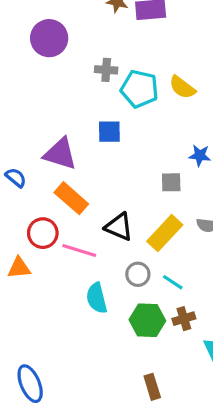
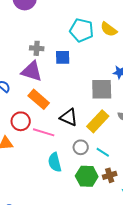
gray cross: (106, 70) -> (37, 48), moved
gray square: (171, 182) -> (102, 89), size x1.6

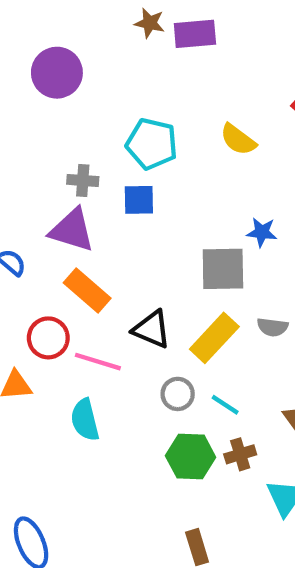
cyan pentagon: (82, 30) -> (152, 144), moved
cyan semicircle: (55, 162) -> (85, 420), moved

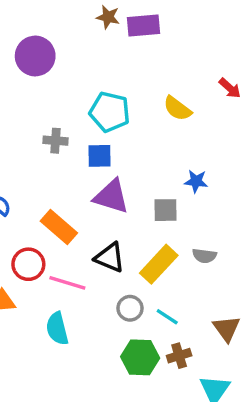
purple triangle: (72, 230) -> (111, 197), moved
gray square: (223, 269) -> (166, 210), size x0.7

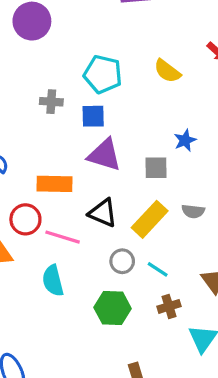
blue star: (196, 181) -> (185, 140), turned -30
orange rectangle: (59, 227) -> (54, 184), turned -40
green hexagon: (140, 357) -> (113, 308), moved

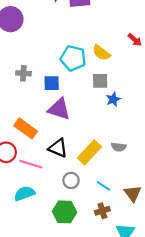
cyan pentagon: (103, 74) -> (73, 58), moved
gray square: (156, 168) -> (100, 81), moved
orange rectangle: (54, 184) -> (26, 128), turned 35
cyan line: (158, 269) -> (103, 186), moved
cyan semicircle: (53, 281) -> (24, 193), turned 84

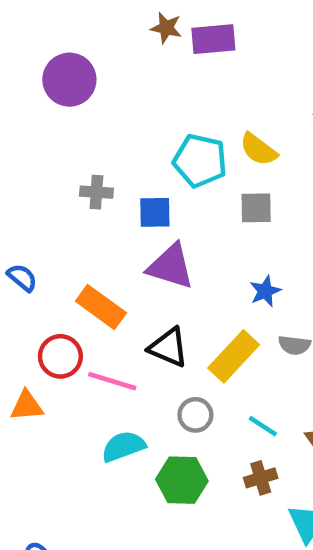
blue star: (113, 99) -> (265, 291), moved
cyan semicircle: (24, 193) -> (123, 446), moved

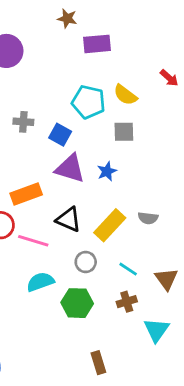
purple rectangle: (213, 39) -> (97, 44), moved
blue square: (155, 212) -> (60, 135), turned 30
blue star: (265, 291) -> (107, 171), moved
orange rectangle: (101, 307) -> (26, 194), turned -56

